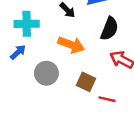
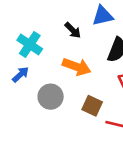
cyan cross: (27, 24) -> (30, 45), turned 35

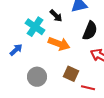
cyan cross: (30, 45) -> (35, 27), moved
gray circle: (51, 97) -> (37, 77), moved

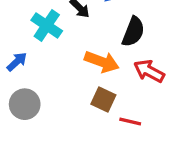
orange arrow: (59, 44) -> (102, 62), moved
gray circle: (37, 77) -> (25, 104), moved

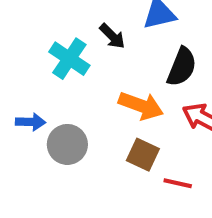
blue arrow: (17, 62) -> (31, 122), moved, turned 45
gray circle: (25, 104) -> (67, 144), moved

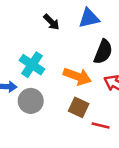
black arrow: (112, 36) -> (51, 22), moved
cyan cross: (69, 59) -> (32, 65), moved

